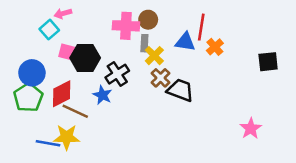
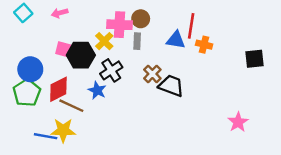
cyan square: (49, 30) -> (23, 13), moved
orange cross: (215, 47) -> (204, 45), turned -35
yellow cross: (154, 56) -> (104, 41), moved

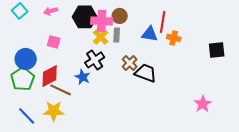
yellow cross: (104, 41) -> (101, 37), moved
black hexagon: (81, 55) -> (85, 17), moved
blue line: (46, 136) -> (27, 116), moved, turned 36

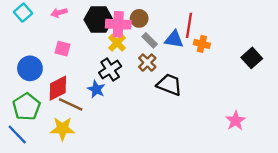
gray rectangle: (117, 35) -> (150, 40), moved, turned -48
black square: (217, 50) -> (252, 58), turned -36
brown cross: (130, 63) -> (147, 63), moved
green pentagon: (23, 79) -> (26, 107), moved
blue line: (27, 116) -> (17, 135), moved

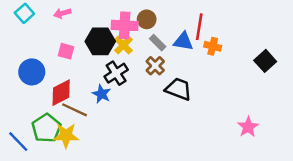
black hexagon: (98, 20) -> (100, 41), moved
green pentagon: (26, 107) -> (46, 128), moved

